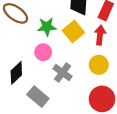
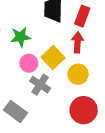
yellow square: (73, 31) -> (53, 58), moved
pink circle: (43, 52) -> (29, 63), moved

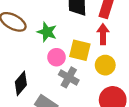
green star: (21, 37) -> (47, 32), turned 30
yellow square: (53, 58) -> (80, 50), turned -30

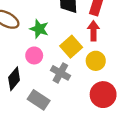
yellow square: (80, 50) -> (71, 47), turned 35
pink circle: (56, 57) -> (34, 55), moved

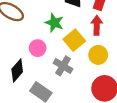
green star: (39, 29) -> (54, 23), moved

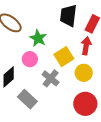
green star: (54, 23) -> (38, 38), moved

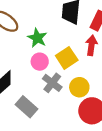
pink circle: (30, 59) -> (40, 62), moved
yellow circle: (84, 73) -> (79, 87), moved

